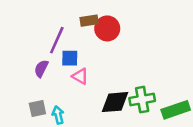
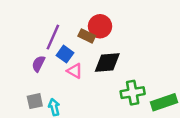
brown rectangle: (89, 21) -> (87, 36), moved, turned 35
blue square: (70, 58) -> (65, 54), turned 35
black diamond: (115, 102) -> (107, 62), moved

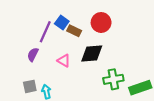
red circle: (100, 26) -> (101, 22), moved
blue square: (65, 54) -> (62, 22), moved

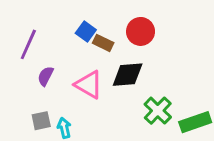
purple line: (45, 32) -> (28, 44), moved
pink triangle: (64, 61) -> (89, 85), size x1.5
green cross: (113, 79) -> (158, 111), turned -36

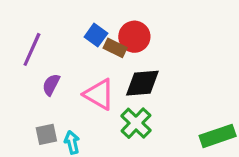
red circle: (141, 31) -> (134, 37), moved
green cross: (158, 111) -> (136, 123), moved

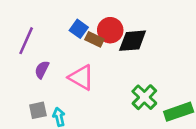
black diamond: (142, 83) -> (133, 41), moved
green cross: (136, 123) -> (144, 97), moved

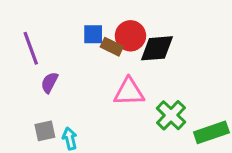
blue square: (79, 29) -> (93, 34), turned -36
purple line: (26, 41) -> (31, 48), turned -44
pink triangle: (81, 77) -> (129, 92), moved, turned -32

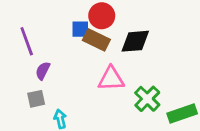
red circle: (130, 36) -> (102, 16), moved
brown rectangle: (112, 47) -> (96, 40), size x1.4
gray square: (45, 131) -> (36, 99), moved

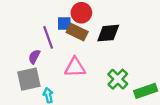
purple line: (27, 41) -> (48, 37), moved
pink triangle: (111, 79) -> (75, 67), moved
gray square: (36, 99) -> (29, 79), size x1.6

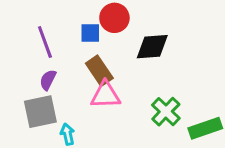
brown rectangle: (77, 32) -> (99, 71), moved, turned 30
purple line: (48, 37) -> (45, 42), moved

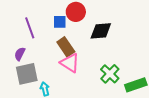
purple semicircle: (48, 80) -> (20, 54), moved
pink triangle: (105, 95) -> (70, 63), turned 35

